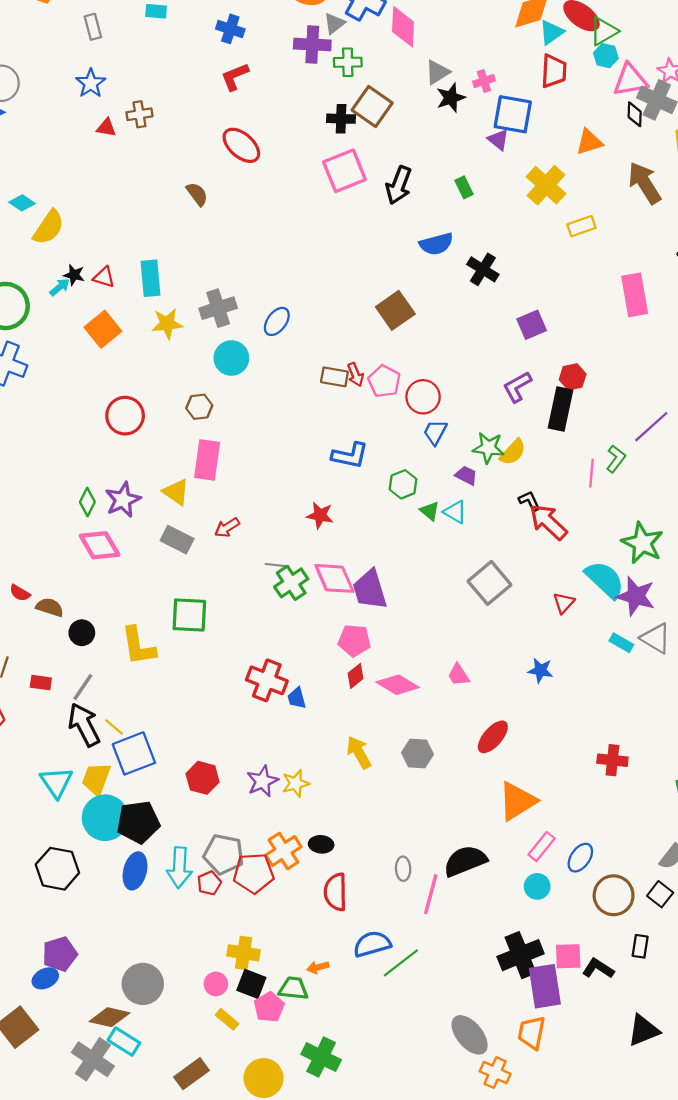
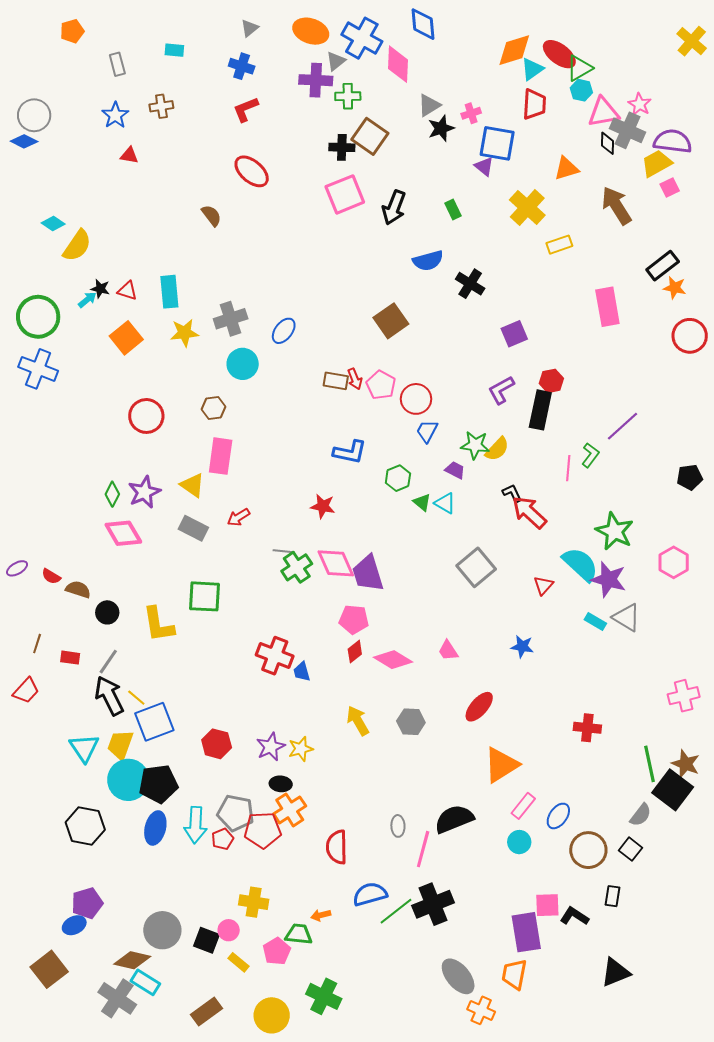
brown cross: (139, 114) -> (161, 106), moved
black ellipse: (321, 844) -> (281, 784), moved
black cross: (521, 955) -> (433, 904), moved
black square: (251, 984) -> (206, 940), moved

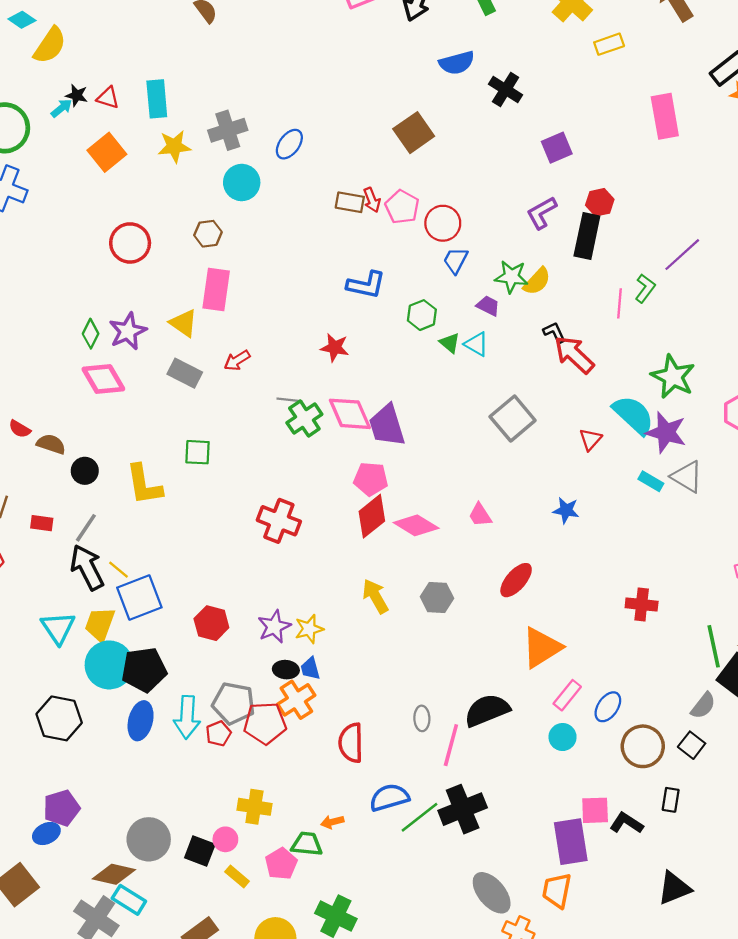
green square: (204, 596) -> (198, 452), size x0.7
red diamond: (355, 652) -> (372, 516), size x1.6
blue trapezoid: (302, 672) -> (310, 668), moved

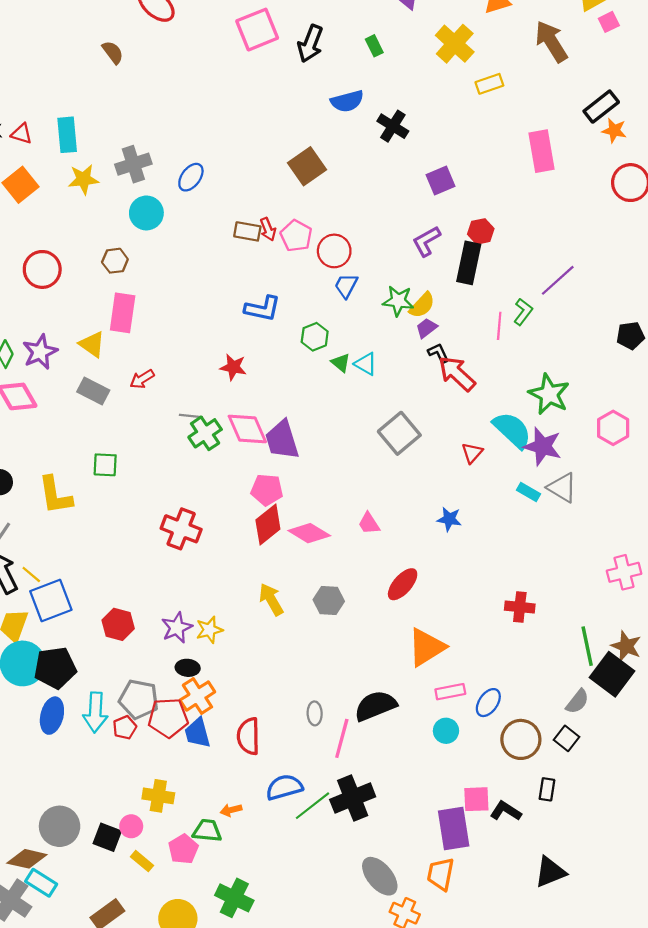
purple trapezoid: (488, 306) -> (426, 328), moved, turned -65
blue trapezoid: (310, 668) -> (197, 733), moved, size x1.4
pink rectangle: (567, 695) -> (450, 692), turned 40

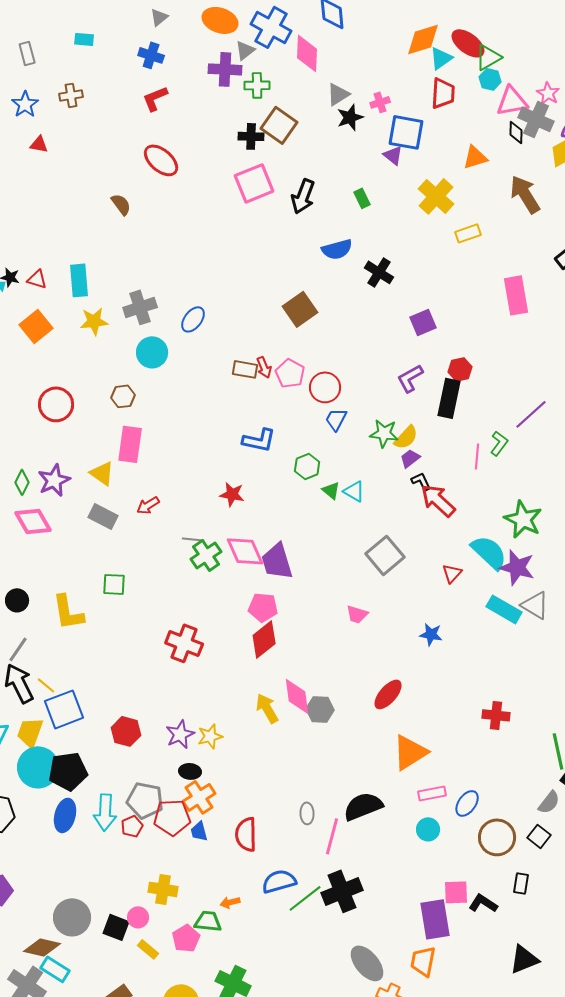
cyan rectangle: (528, 492) -> (504, 609), size x1.6
pink trapezoid: (369, 523) -> (357, 614), moved, turned -40
pink diamond: (309, 533) -> (297, 696), moved, turned 51
blue trapezoid: (197, 733) -> (199, 831), size x0.7

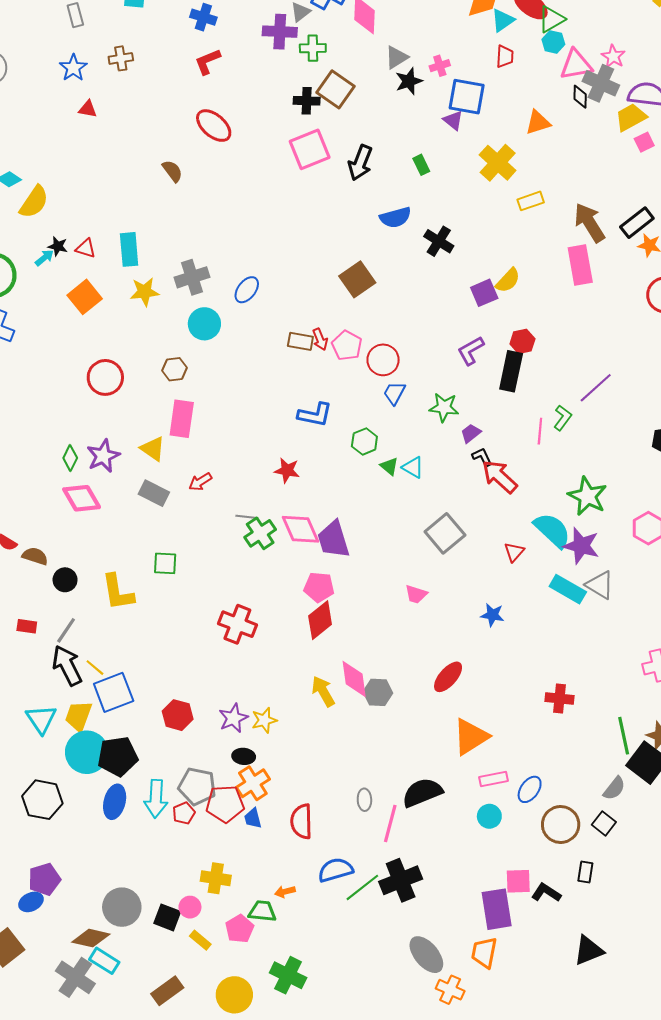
red trapezoid: (443, 93) -> (505, 56), size x0.7
brown arrow: (525, 194) -> (589, 223), moved
yellow semicircle: (406, 437) -> (508, 280), moved

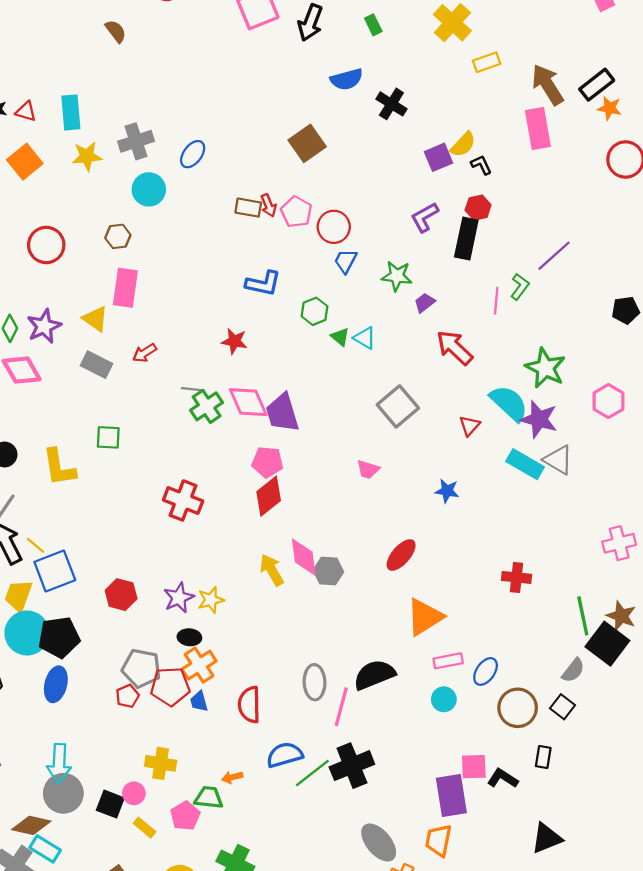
black L-shape: (482, 457) -> (481, 165), moved
cyan arrow: (156, 799) -> (59, 763), moved
gray ellipse: (364, 800) -> (315, 682), size x1.5

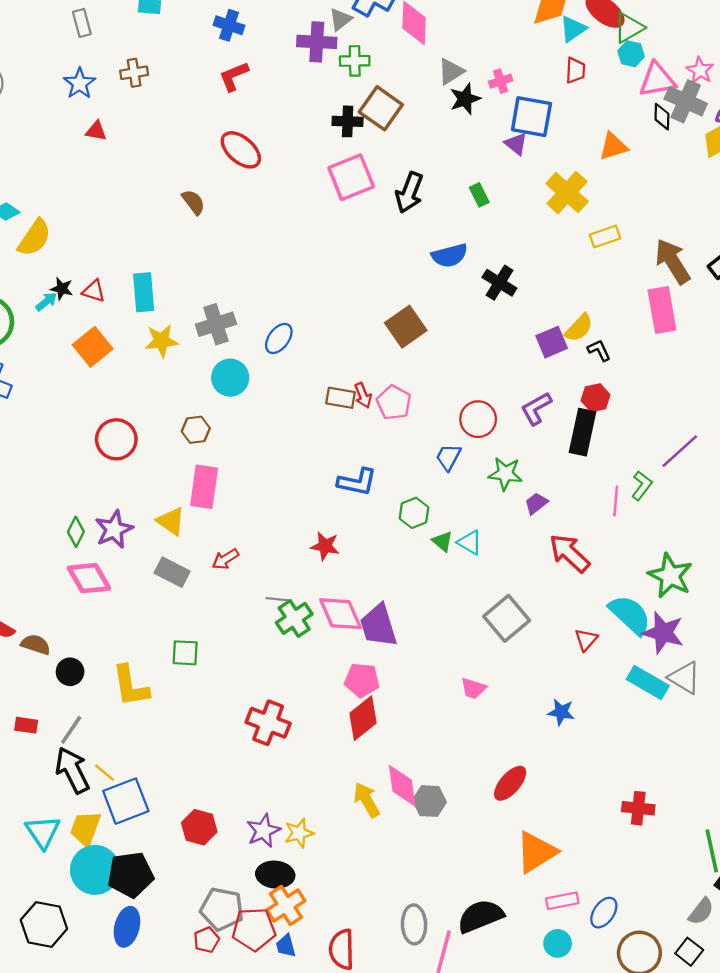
red circle: (334, 227) -> (478, 419), moved
black ellipse: (189, 637) -> (275, 875), size x1.4

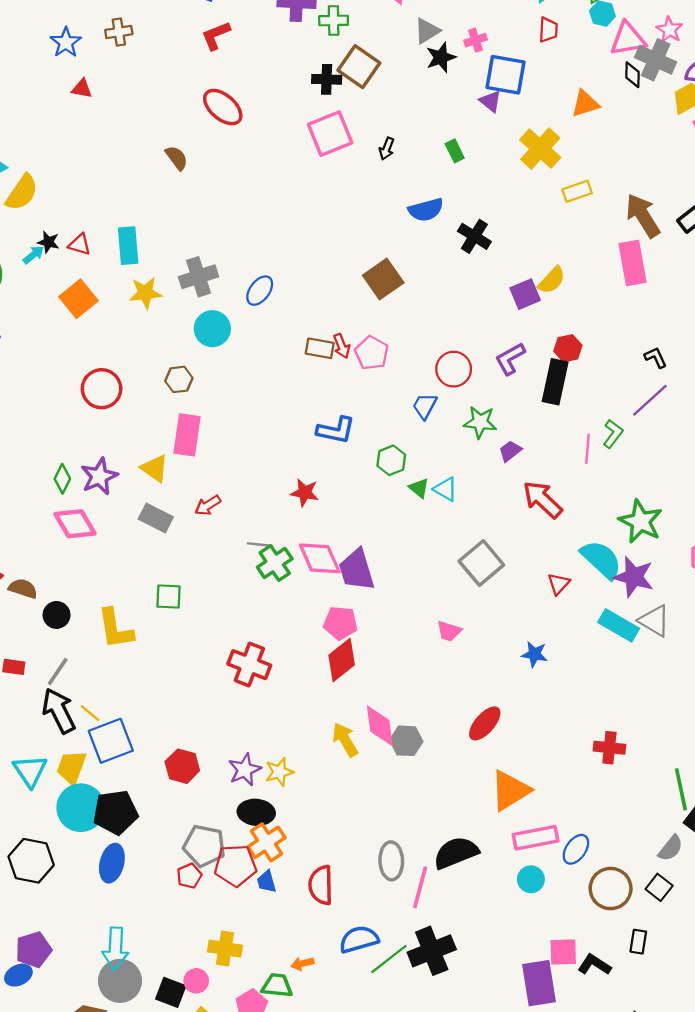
black arrow: (409, 193) -> (387, 149), size x0.6
black L-shape: (599, 350) -> (656, 358), moved
pink rectangle: (562, 901) -> (536, 838), size x1.4

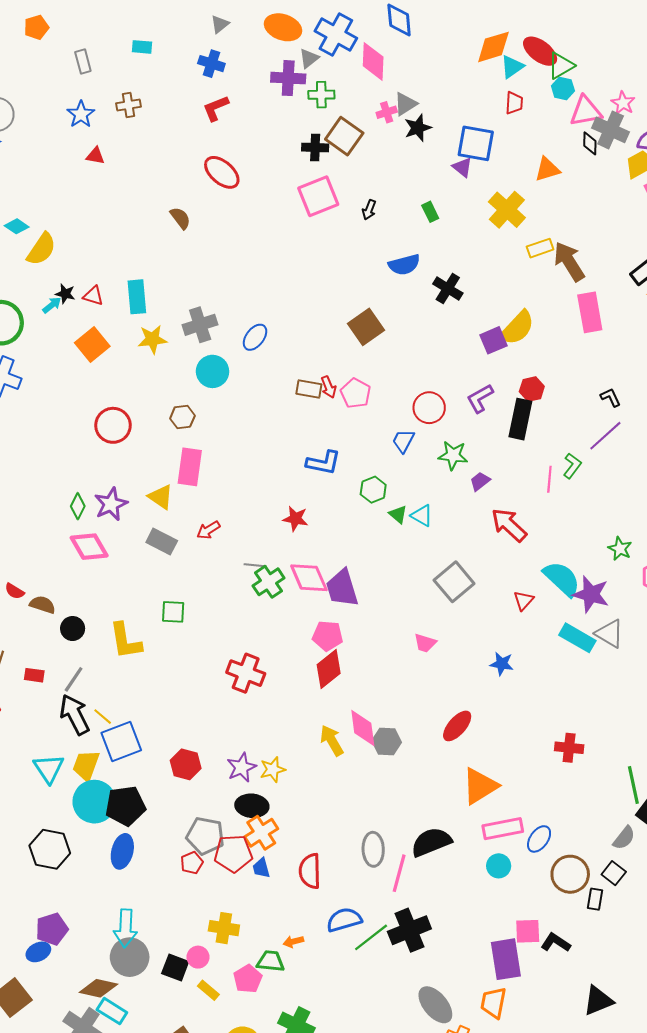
pink cross: (476, 40) -> (387, 112), moved
brown arrow: (643, 216) -> (569, 262), moved
yellow semicircle: (552, 280) -> (517, 328), size x1.4
green star: (641, 521) -> (620, 549), moved, size x0.6
black rectangle: (638, 942) -> (595, 899), moved

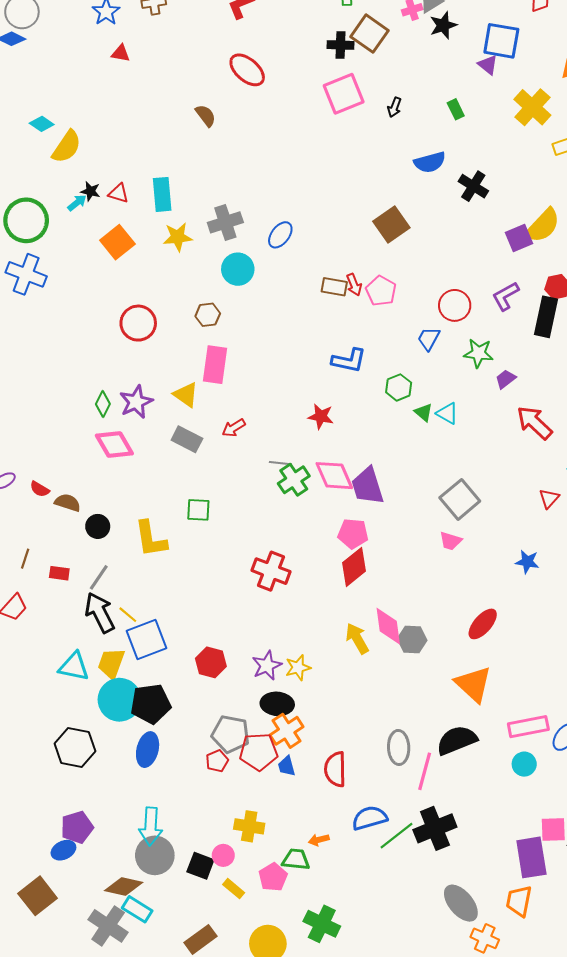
gray square: (454, 582) -> (460, 499), moved
cyan triangle: (49, 768) -> (74, 667), turned -44
orange triangle: (480, 786) -> (473, 684), moved, turned -45

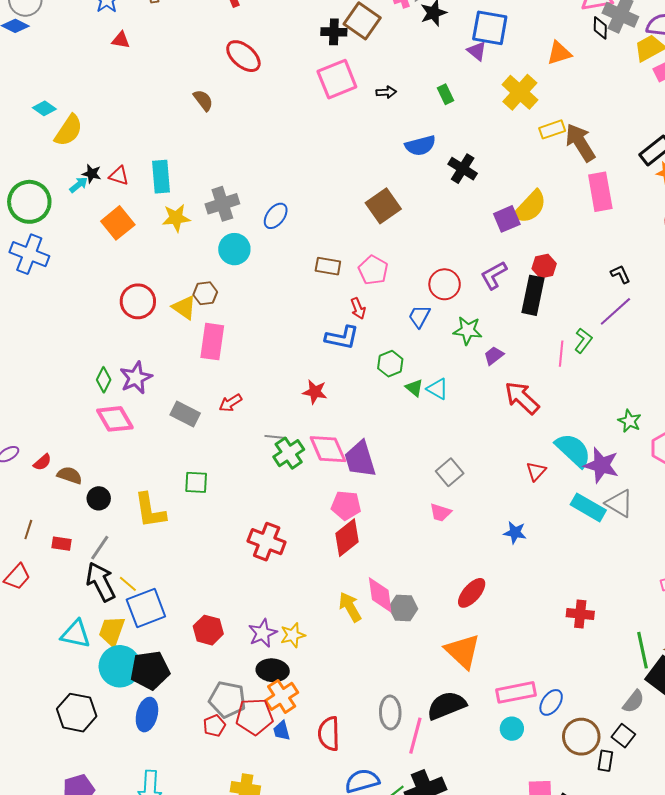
black arrow: (394, 107) -> (386, 92), turned -114
red arrow: (354, 285) -> (358, 308), moved
yellow triangle: (186, 395) -> (184, 307), moved
red semicircle: (40, 489) -> (42, 462), turned -72
gray square: (460, 499) -> (450, 472), size x0.7

